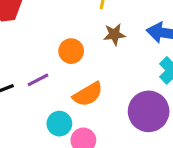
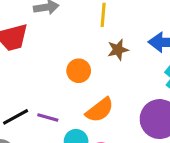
purple line: (38, 80) -> (48, 118), moved, turned 50

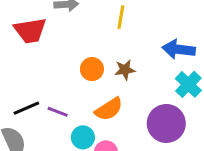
brown star: (118, 50) -> (125, 70), moved

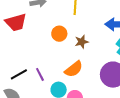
orange circle: (92, 69) -> (59, 34), moved
purple line: (58, 112) -> (40, 74), turned 48

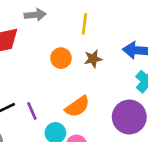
brown star: (82, 42) -> (93, 59), moved

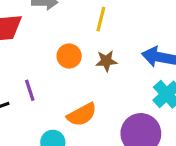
purple line: (32, 111) -> (30, 90), moved

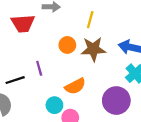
brown star: (106, 61) -> (93, 49), size x1.6

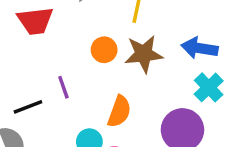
orange semicircle: (75, 86) -> (119, 111), turned -40

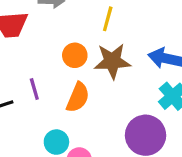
orange semicircle: (119, 111) -> (78, 97), moved

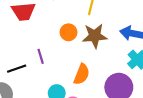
orange semicircle: (78, 97) -> (82, 74), moved

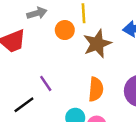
orange circle: (68, 32) -> (65, 30), moved

